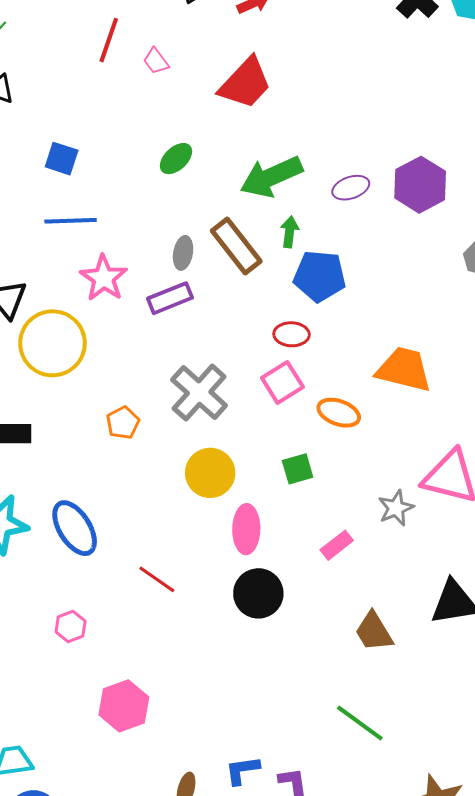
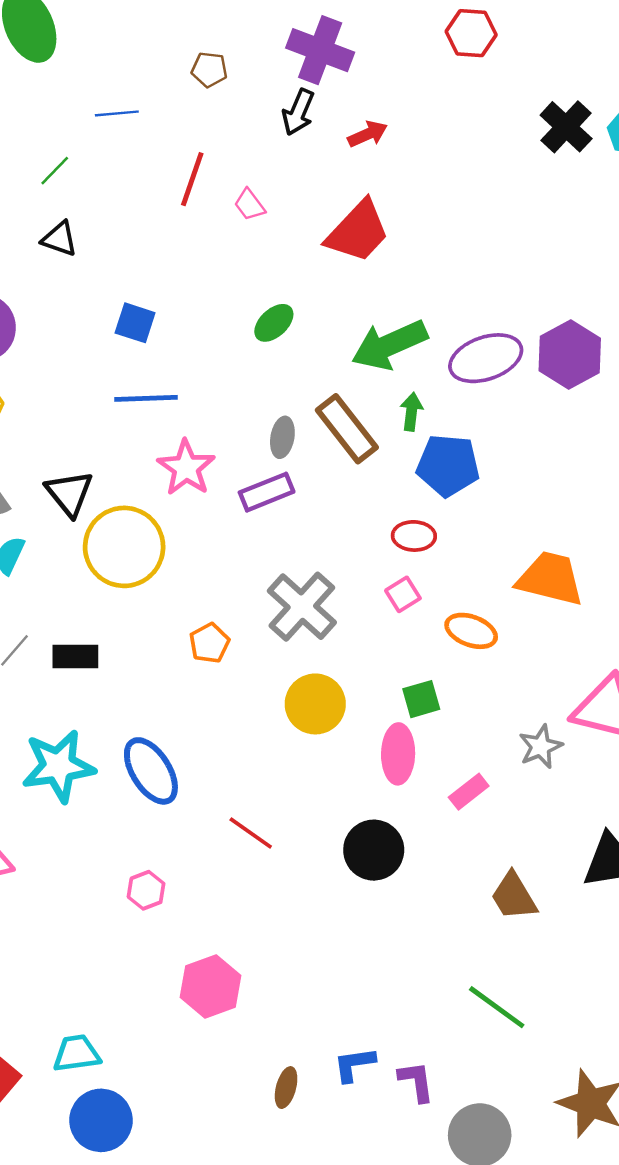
purple ellipse: (351, 188) -> (486, 358), size x1.6
pink square: (282, 382) -> (403, 594), size x0.7
pink ellipse: (246, 529) -> (398, 754), moved

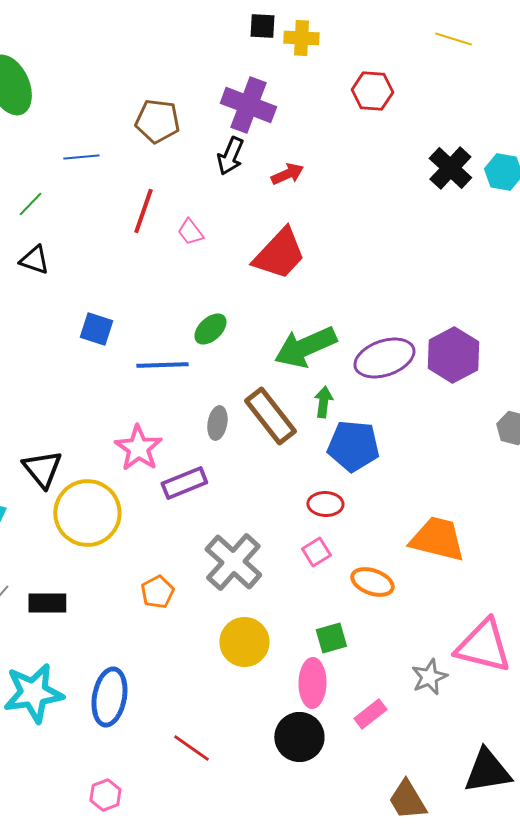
brown pentagon: (209, 70) -> (157, 121), size x1.5
blue line: (146, 398) -> (162, 365), moved
purple rectangle: (267, 492) -> (184, 483), moved
blue ellipse: (151, 771) -> (109, 697), turned 42
black circle: (374, 850) -> (299, 737), moved

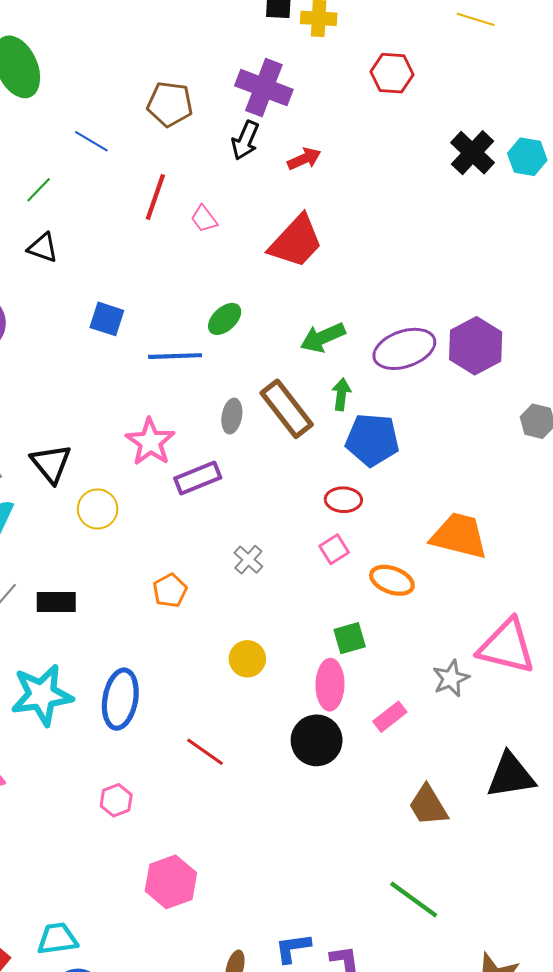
blue line: (81, 157) -> (91, 141), turned 36
green arrow: (305, 347) -> (323, 338), size x0.7
yellow circle: (87, 513) -> (98, 509), size x0.6
gray cross: (233, 562) -> (248, 560), size x0.5
yellow circle: (244, 642) -> (247, 659), moved, size x0.7

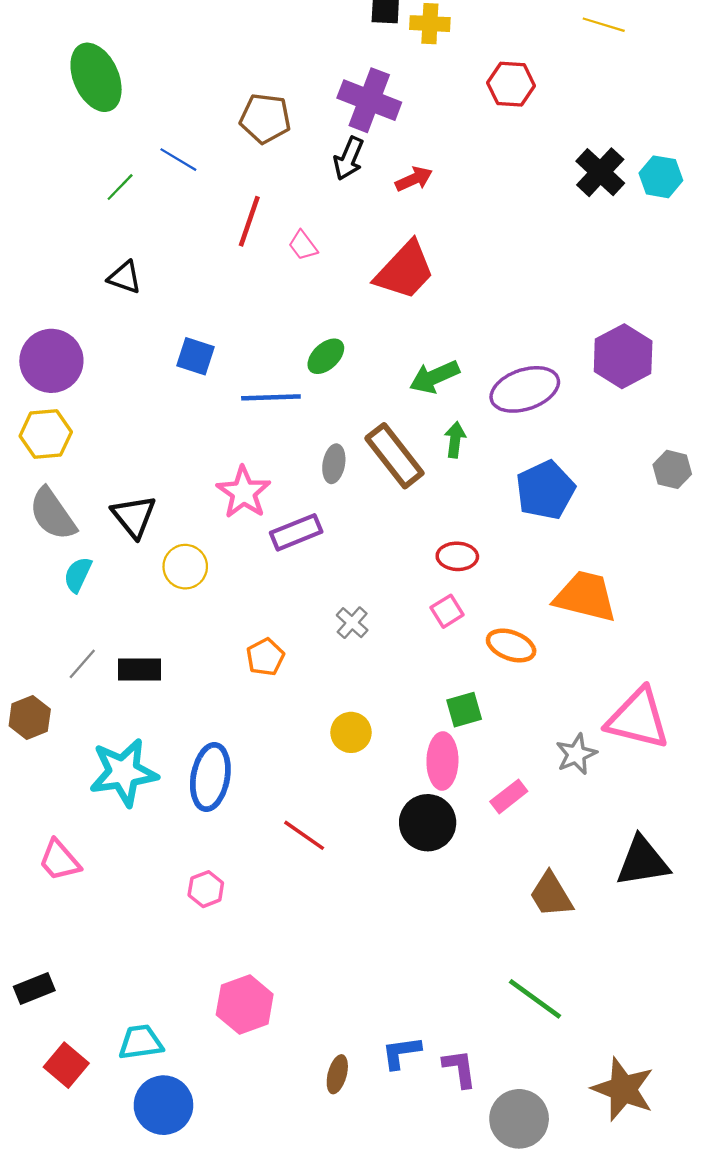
green line: (39, 190) -> (120, 187), moved
purple hexagon: (476, 346) -> (623, 356), moved
blue pentagon: (372, 440) -> (545, 490), moved, turned -30
pink hexagon: (171, 882) -> (245, 1005), moved

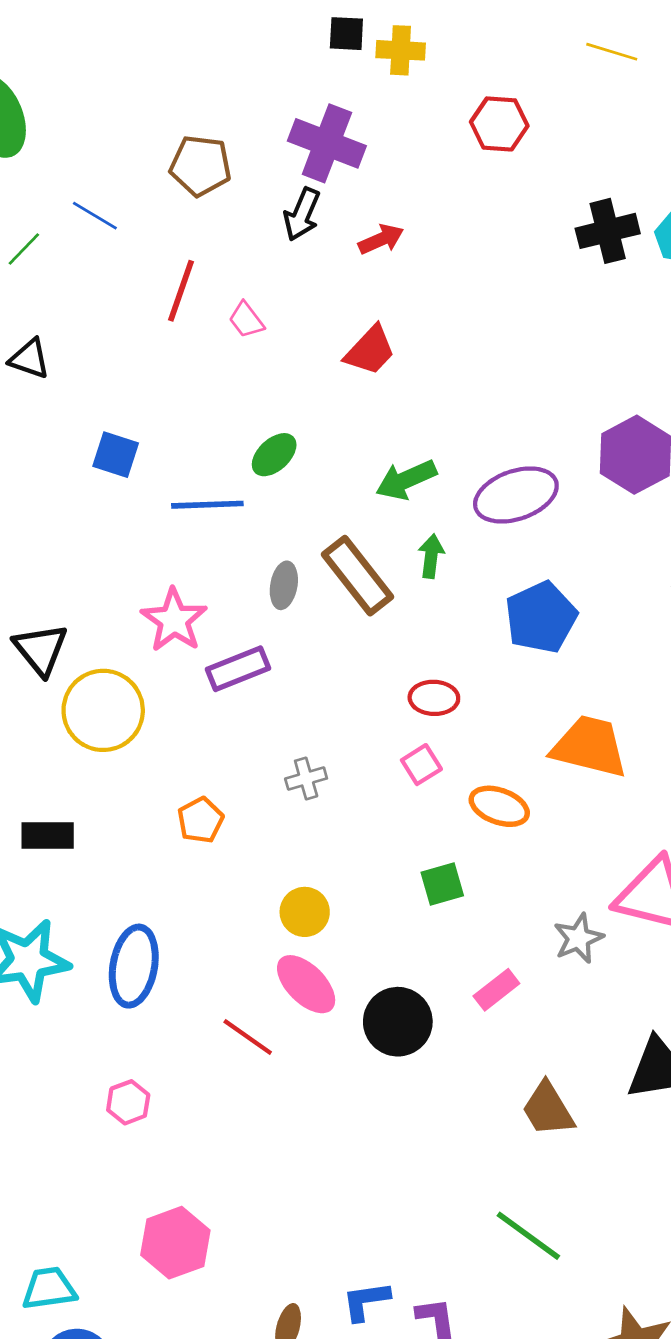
black cross: (600, 172) -> (608, 231), turned 33
red trapezoid: (405, 271) -> (370, 350), size x0.7
yellow circle: (185, 567) -> (103, 710), size x1.5
gray cross: (352, 623) -> (306, 778), turned 32
pink ellipse: (442, 761) -> (306, 984), moved, turned -46

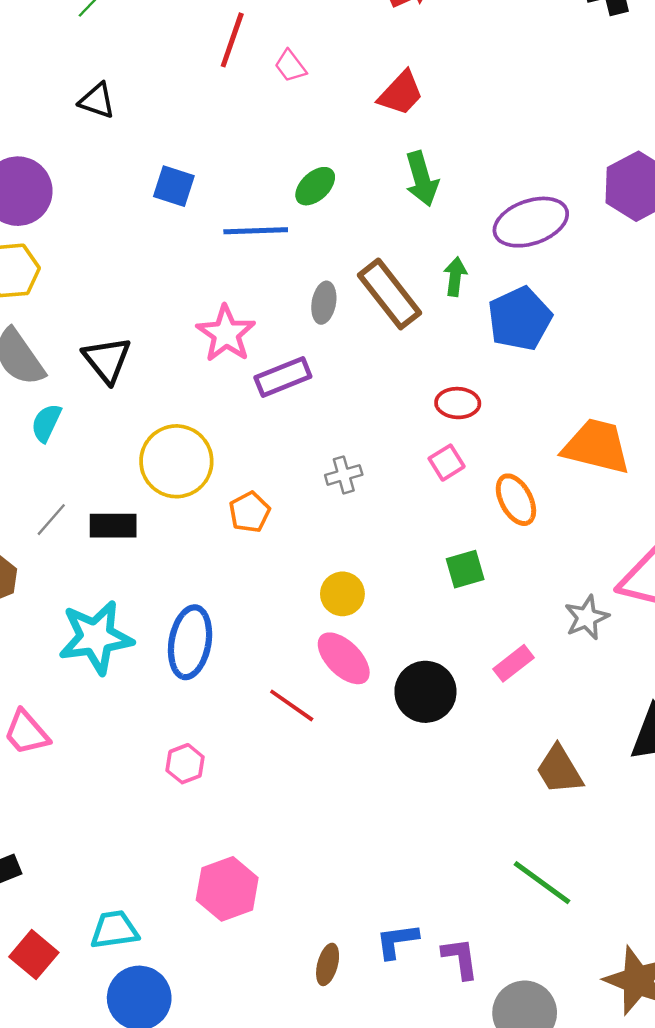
green arrow: (406, 480) -> (422, 179), moved, turned -82
blue pentagon: (541, 617) -> (520, 319), moved
yellow circle: (103, 710) -> (176, 461), moved
orange ellipse: (499, 806) -> (516, 500), turned 42

